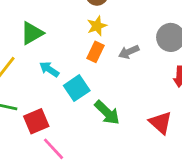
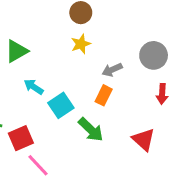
orange rectangle: (95, 52) -> (104, 95), moved

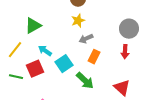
gray arrow: (112, 70) -> (86, 39), moved
red arrow: (162, 94) -> (125, 52), moved
red square: (21, 138) -> (35, 69), moved

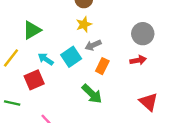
red arrow: (125, 52) -> (138, 60), turned -104
cyan square: (64, 64) -> (71, 57), moved
green line: (16, 77) -> (12, 103), moved
red triangle: (122, 88) -> (149, 102), moved

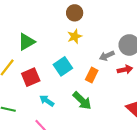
gray arrow: (93, 45) -> (107, 56), moved
cyan arrow: (46, 59) -> (47, 101), moved
red square: (34, 80) -> (31, 77), moved

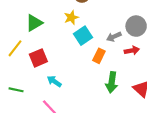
yellow star: (75, 36) -> (71, 18), moved
cyan square: (63, 66) -> (83, 36), moved
green arrow: (82, 101) -> (112, 82), moved, turned 54

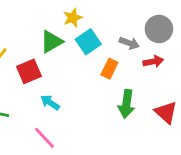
green triangle: (34, 23) -> (52, 42), moved
gray arrow: (114, 37) -> (129, 43), turned -136

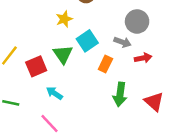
yellow star: (73, 18) -> (64, 19), moved
gray circle: (159, 29) -> (137, 21), moved
green triangle: (52, 42) -> (63, 54), moved, turned -35

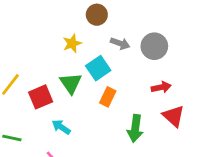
gray arrow: (122, 42) -> (120, 43), moved
orange rectangle: (105, 64) -> (108, 97), moved
red triangle: (154, 102) -> (174, 116), moved

